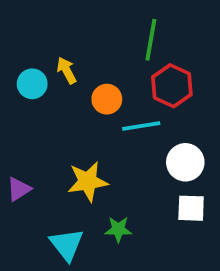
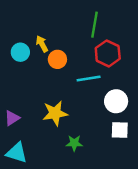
orange circle: (107, 99) -> (57, 59), moved
cyan triangle: (67, 245) -> (17, 153), moved, turned -35

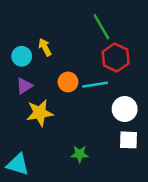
green line: (95, 25) -> (101, 27), turned -40
orange circle: (57, 59) -> (68, 82), moved
yellow star: (55, 113) -> (40, 113), moved
purple triangle: (12, 118) -> (24, 86), moved

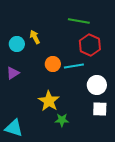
green line: (101, 27) -> (79, 21), turned -50
purple triangle: (24, 86) -> (13, 73), moved
yellow star: (40, 113) -> (49, 101), moved, turned -30

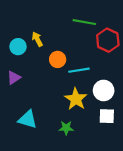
red hexagon: (90, 45) -> (108, 40), moved
orange circle: (53, 64) -> (58, 59), moved
yellow star: (49, 101) -> (76, 99), moved
cyan triangle: (14, 128) -> (28, 119), moved

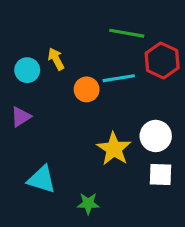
cyan line: (79, 70) -> (119, 78), moved
green star: (66, 128) -> (88, 203), moved

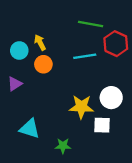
orange circle: (87, 89) -> (43, 64), moved
yellow star: (114, 149) -> (81, 107), turned -30
white square: (161, 175) -> (102, 125), moved

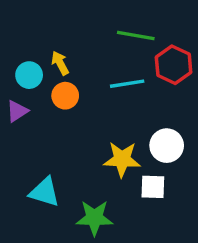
purple triangle: (15, 84) -> (17, 111), moved
green star: (63, 146) -> (94, 218), size x1.5

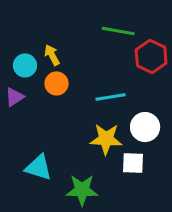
cyan line: (127, 84) -> (111, 97), moved

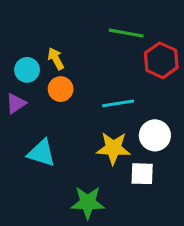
cyan triangle: (38, 168) -> (41, 153), moved

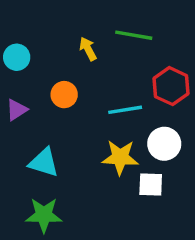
yellow arrow: (56, 59) -> (88, 49), moved
red hexagon: (161, 60) -> (171, 86), moved
cyan circle: (27, 70) -> (17, 57), moved
green star: (88, 202) -> (44, 215), moved

